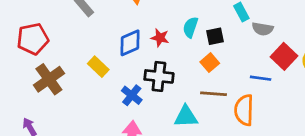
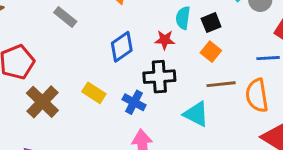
red star: (160, 38) -> (165, 40), moved
yellow rectangle: (98, 67) -> (94, 93), moved
cyan triangle: (186, 117) -> (196, 114), turned 40

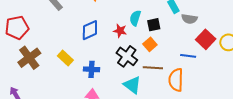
black cross: (159, 77) -> (127, 56), moved, turned 30
blue cross: (134, 102) -> (91, 69), turned -35

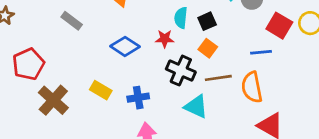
blue diamond: (90, 30) -> (125, 46), turned 70

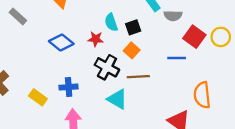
cyan semicircle: (181, 18) -> (111, 22), turned -30
orange semicircle: (252, 87) -> (202, 95), moved
yellow rectangle: (101, 90) -> (38, 97), moved

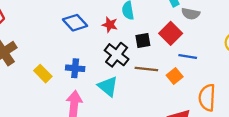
black square: (133, 27) -> (143, 40), moved
red square: (194, 37) -> (171, 33), moved
orange square: (132, 50) -> (175, 76), moved
cyan triangle: (117, 99) -> (108, 86), moved

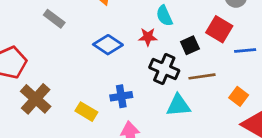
orange square: (175, 76) -> (239, 96), moved
cyan triangle: (108, 86) -> (178, 105), moved, turned -30

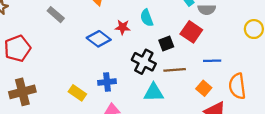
red star: (148, 37) -> (123, 27), moved
blue line: (245, 51) -> (212, 61), moved
brown cross: (36, 99) -> (22, 92), moved, turned 30

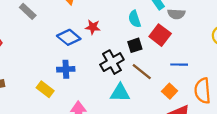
cyan semicircle: (147, 18) -> (135, 19), moved
black cross: (144, 62) -> (112, 62), turned 30
brown line: (175, 70) -> (142, 72), turned 40
blue cross: (107, 82) -> (66, 69), moved

